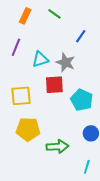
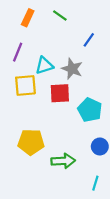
yellow square: (21, 96) -> (25, 85), moved

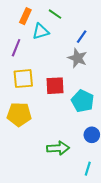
cyan triangle: (44, 65) -> (41, 31), moved
gray star: (72, 69) -> (77, 58), moved
yellow pentagon: (31, 142) -> (19, 114), moved

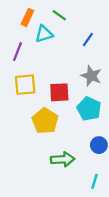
gray star: (77, 58) -> (91, 76), moved
yellow pentagon: (19, 114) -> (45, 121), moved, turned 30

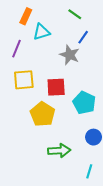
green line: (59, 15) -> (75, 14), moved
gray star: (91, 76) -> (70, 55), moved

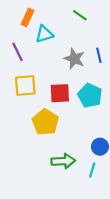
blue line: (83, 37) -> (99, 55), moved, turned -48
purple line: (16, 49) -> (18, 52), turned -48
cyan pentagon: (84, 103) -> (90, 95), moved
cyan line: (89, 171) -> (92, 170), moved

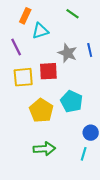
red square: (60, 93) -> (48, 71), moved
cyan pentagon: (90, 95) -> (72, 101), moved
green arrow: (63, 161) -> (44, 149), moved

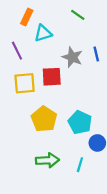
cyan pentagon: (72, 101) -> (80, 122), moved
cyan line: (84, 154) -> (80, 165), moved

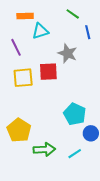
orange rectangle: (27, 17) -> (25, 16), turned 63
blue line: (96, 54) -> (88, 32), moved
yellow pentagon: (44, 119) -> (19, 130), moved
cyan line: (80, 165) -> (75, 154), turned 40

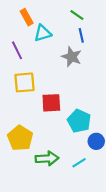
orange rectangle: (25, 16) -> (27, 17), turned 63
blue line: (88, 32) -> (81, 35), moved
red square: (48, 72) -> (51, 103), moved

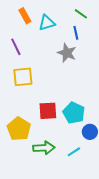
green line: (77, 15) -> (81, 14), moved
cyan triangle: (43, 33) -> (47, 23), moved
red square: (51, 103) -> (48, 111), moved

